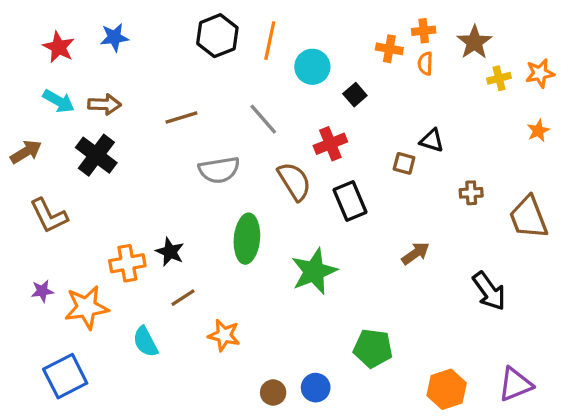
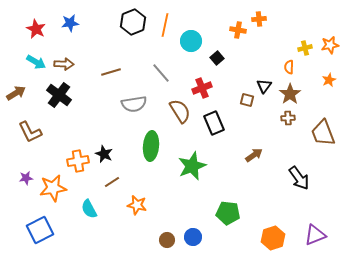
brown star: (474, 42) -> (290, 94), moved
orange semicircle: (425, 63) -> (289, 67), moved
black triangle: (432, 140) -> (264, 86), turned 49

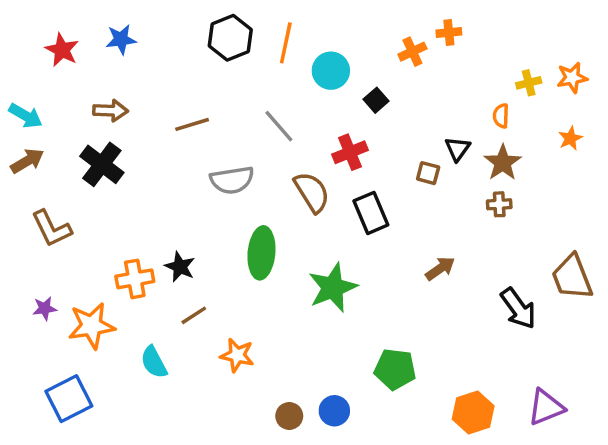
orange cross: (238, 30) -> (412, 52), turned -35
cyan arrow: (36, 62) -> (26, 116), moved
brown trapezoid: (323, 133) -> (572, 277), moved

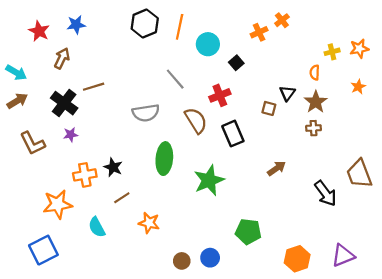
orange cross: (449, 33) -> (282, 20), turned -32
brown arrow: (111, 111) -> (62, 58), moved, turned -66
brown line: (192, 124) -> (94, 87), moved
purple star: (45, 308) -> (71, 135), moved

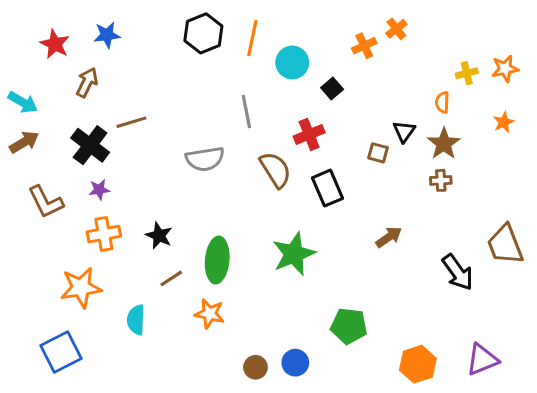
gray line: (175, 79) -> (246, 111), turned 30
green ellipse: (164, 159) -> (217, 260), moved
orange cross: (85, 175) -> (104, 234), moved
cyan semicircle: (97, 227) -> (136, 320), turned 30

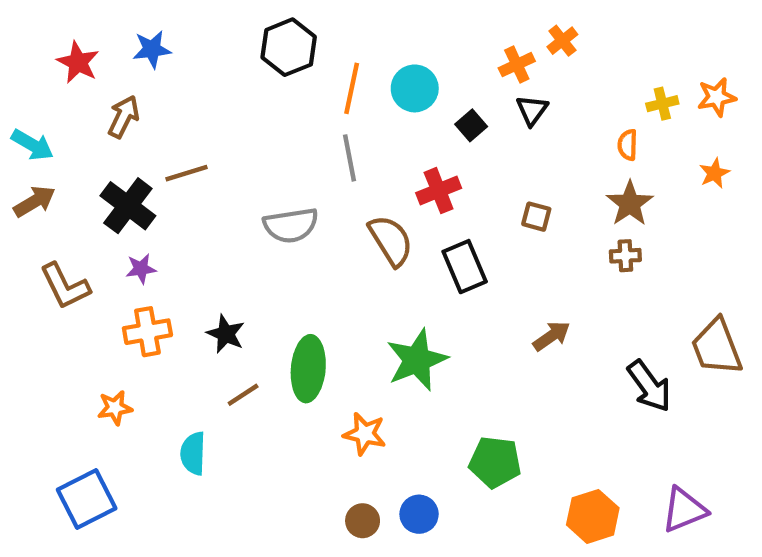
orange line: (252, 38) -> (352, 88), moved
black triangle: (404, 131) -> (532, 110), moved
orange star: (81, 288) -> (115, 408), size x0.6
orange star: (210, 314) -> (365, 434), moved

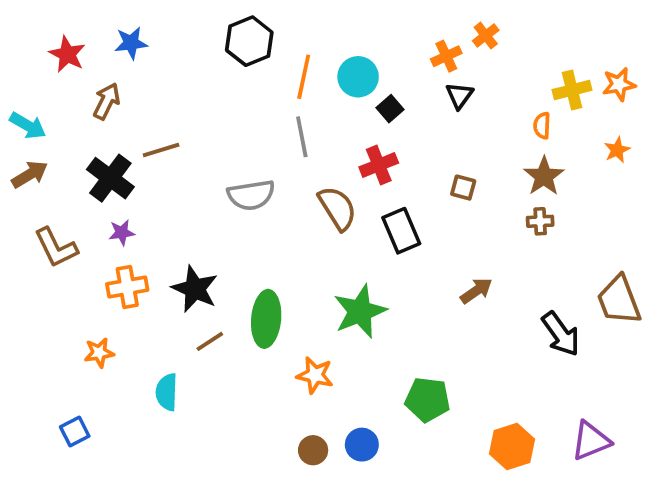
yellow cross: (662, 104) -> (572, 90), size x1.4
black square: (471, 125) -> (390, 109), moved
black star: (226, 334) -> (195, 289), size x1.4
blue square: (87, 499) -> (75, 431), size x0.6

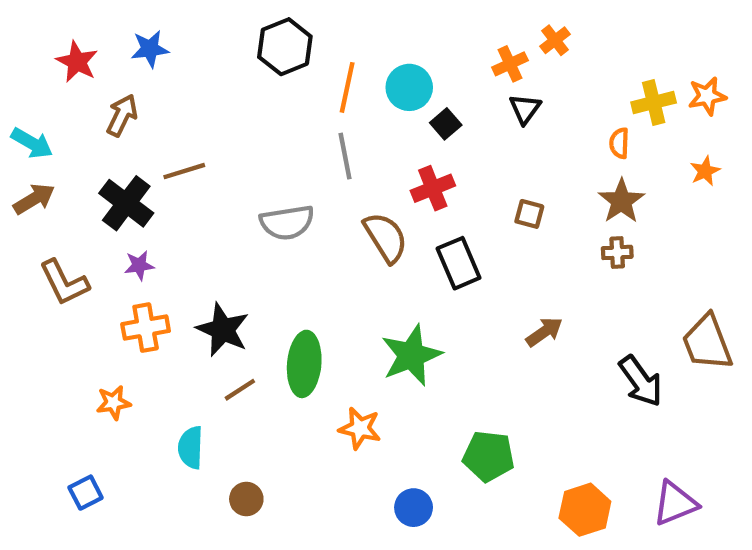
brown circle: (313, 450) -> (246, 499), moved

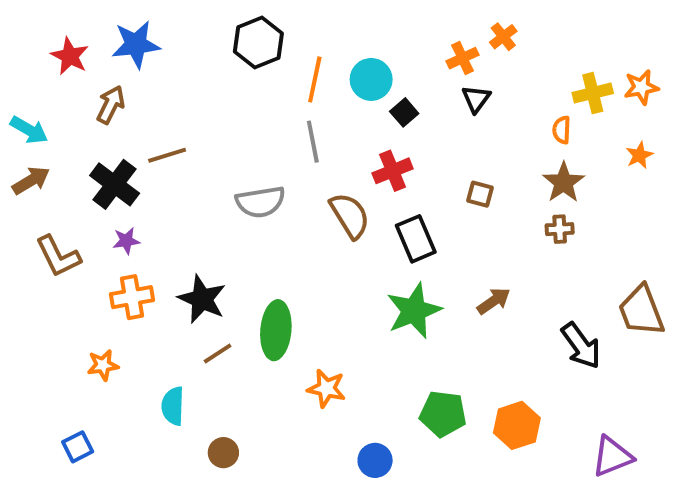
blue star: (150, 49) -> (136, 44), size x1.4
green star: (411, 355) -> (414, 311), moved
orange hexagon: (585, 510) -> (517, 425), moved

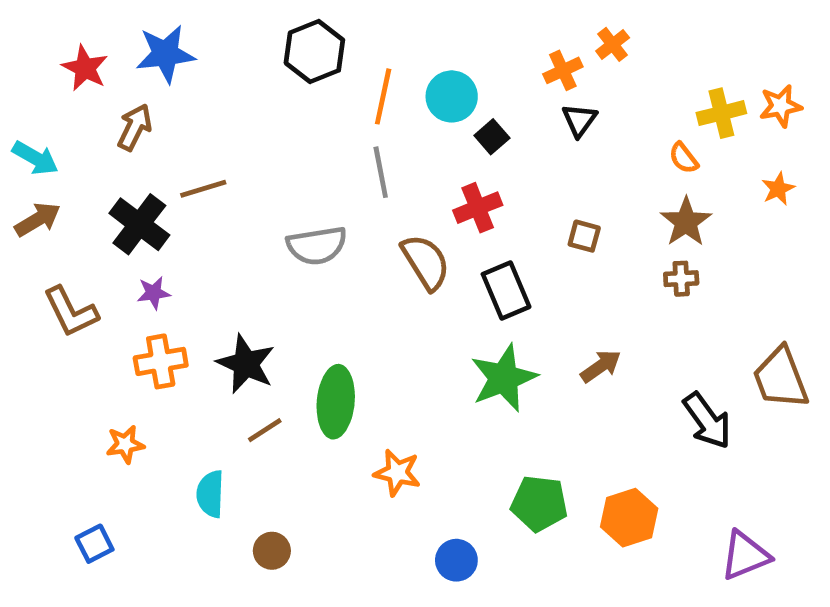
orange semicircle: (562, 130) -> (684, 158), turned -40

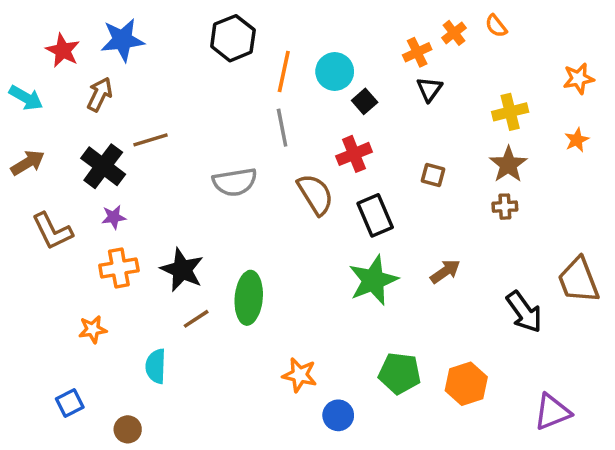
yellow cross: (721, 113) -> (510, 112), moved
cyan arrow: (35, 158) -> (26, 98), moved
orange semicircle: (684, 158) -> (496, 26), moved
orange star: (397, 473) -> (300, 375), moved
brown circle: (272, 551) -> (128, 429), moved

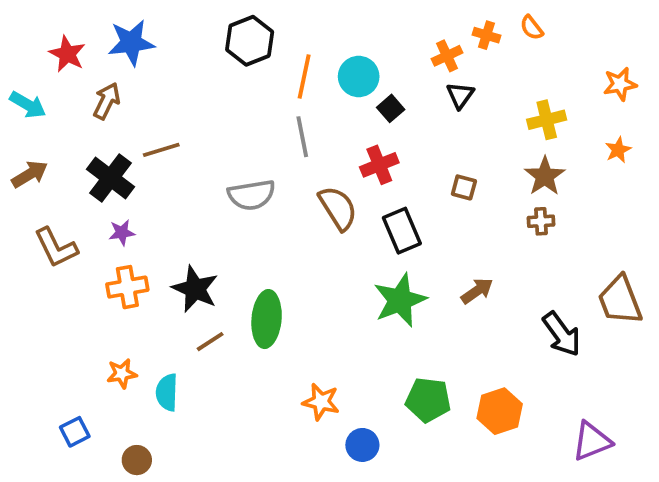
orange cross: (454, 33) -> (486, 35), turned -35
orange star: (93, 329) -> (122, 374), moved

